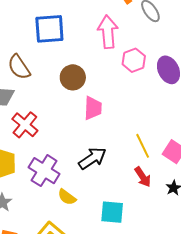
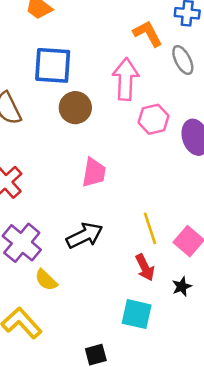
brown circle: (73, 77) -> (75, 108), moved
cyan square: (112, 212) -> (137, 314), moved

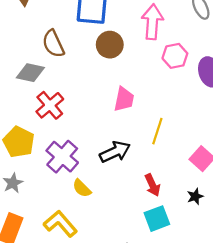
yellow line: (150, 228) -> (157, 131), moved, turned 35
red arrow: (145, 268) -> (152, 185), moved
cyan square: (137, 314) -> (157, 219), turned -35

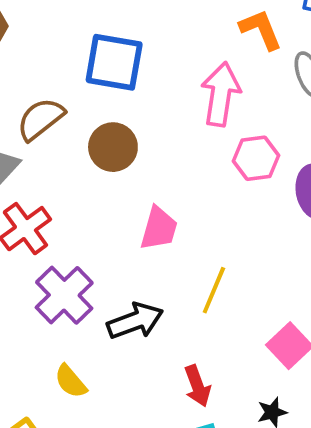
brown semicircle: (53, 44) -> (41, 119), turned 72
brown circle: (110, 45) -> (113, 147), moved
purple cross: (62, 157) -> (64, 295), moved

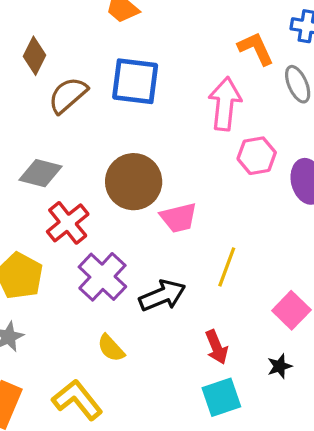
brown semicircle: (41, 119) -> (68, 95), moved
brown circle: (113, 147) -> (134, 182), moved, size x1.4
pink trapezoid: (159, 228) -> (179, 218), turned 63

